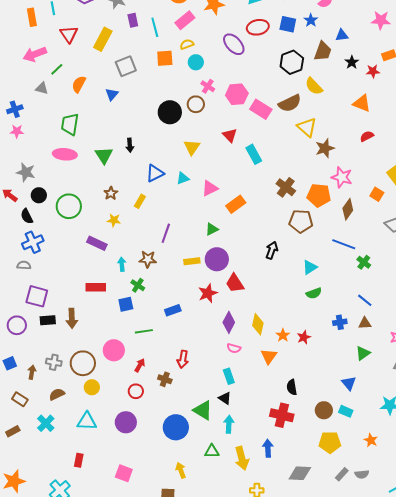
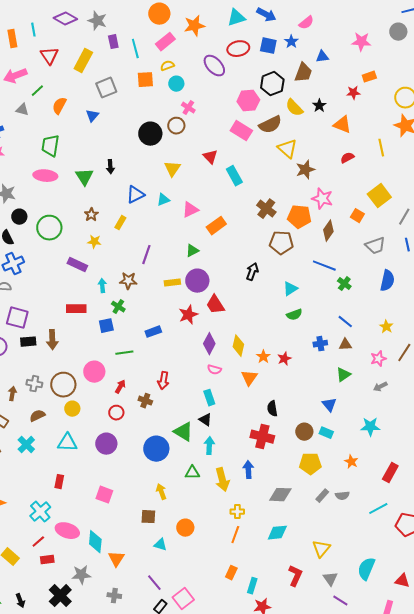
black star: (352, 62) -> (319, 106), moved
pink hexagon: (237, 94) -> (248, 101), moved

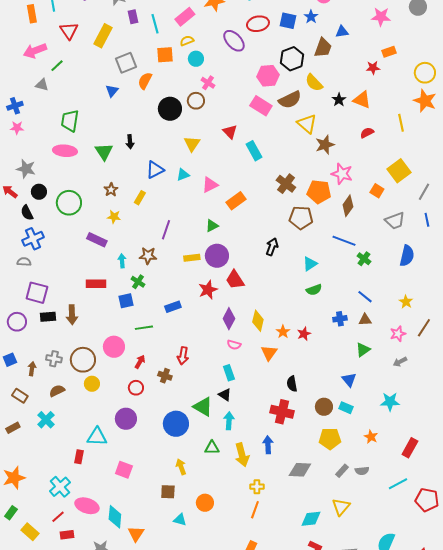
orange semicircle: (59, 106) -> (145, 81), moved
black star: (319, 106) -> (339, 100), moved
cyan triangle: (67, 443) -> (97, 437), moved
cyan diamond: (277, 533) -> (311, 519), moved
yellow triangle: (321, 549) -> (341, 507), moved

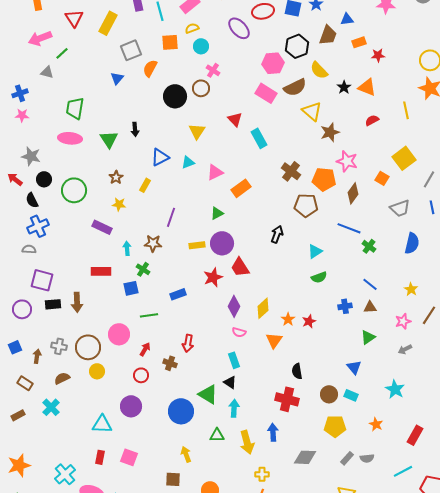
orange rectangle: (389, 52) -> (359, 42), moved
yellow diamond: (258, 321) -> (263, 308), turned 35
cyan star: (390, 402) -> (395, 389), turned 30
red rectangle: (79, 457) -> (100, 457), moved

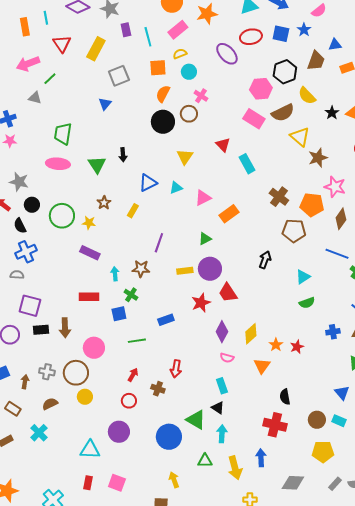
orange semicircle: (150, 68) -> (163, 94), moved
yellow star: (119, 204) -> (89, 223), moved
pink circle: (119, 334) -> (94, 348), moved

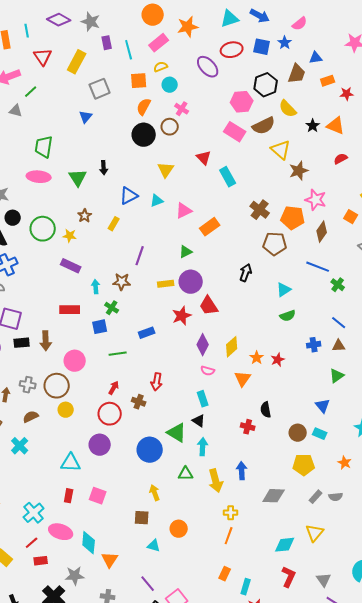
red circle: (129, 401) -> (110, 414), size x1.5
red cross: (275, 425) -> (248, 427), moved, size x0.6

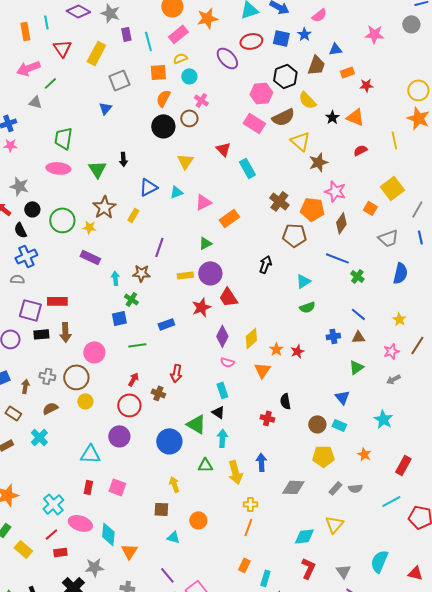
brown star: (85, 216) -> (104, 207), size x1.6
red rectangle: (70, 310) -> (57, 301), moved

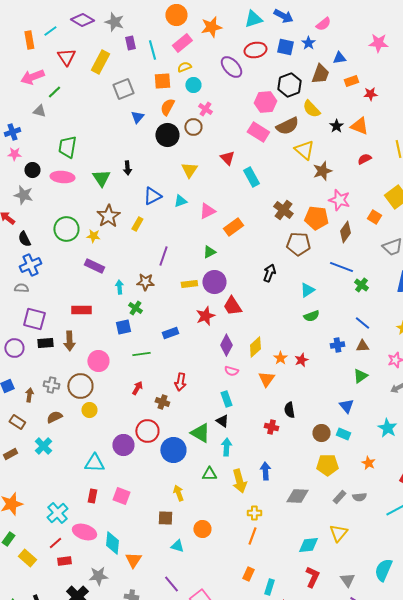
cyan line: (46, 22) -> (50, 31), turned 64
blue triangle: (105, 108) -> (137, 117), moved
black circle: (32, 209) -> (32, 170), moved
red rectangle: (57, 301) -> (81, 310), moved
red circle: (129, 405) -> (147, 431), moved

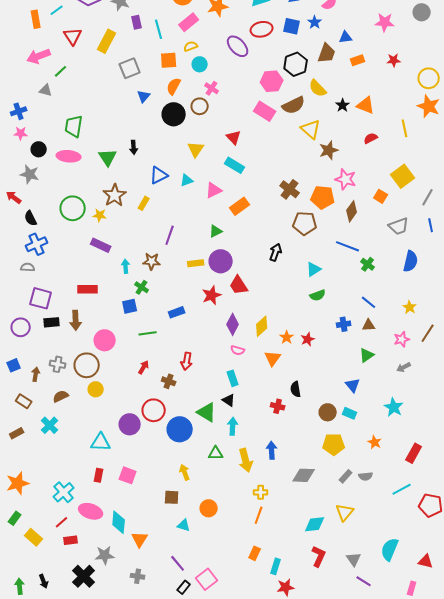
red star: (370, 94) -> (394, 60), moved
cyan rectangle: (251, 177) -> (235, 165), moved, turned -30

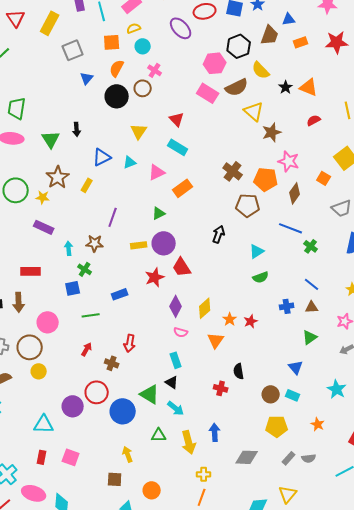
red star: (394, 60) -> (337, 42), size x1.6
cyan arrow: (233, 426) -> (176, 408), turned 126

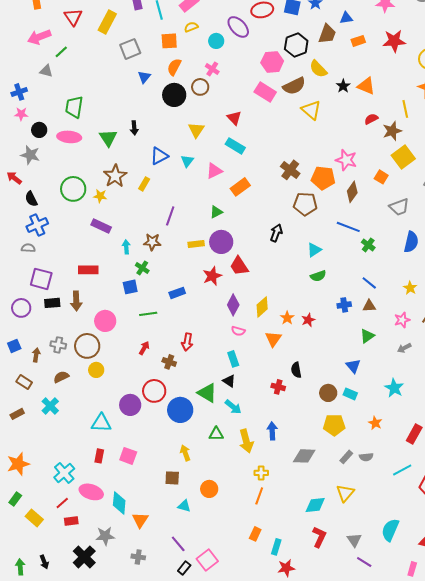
cyan circle: (143, 46) -> (216, 41), moved
brown star: (272, 132) -> (392, 131), moved
cyan triangle: (130, 162) -> (187, 161), turned -32

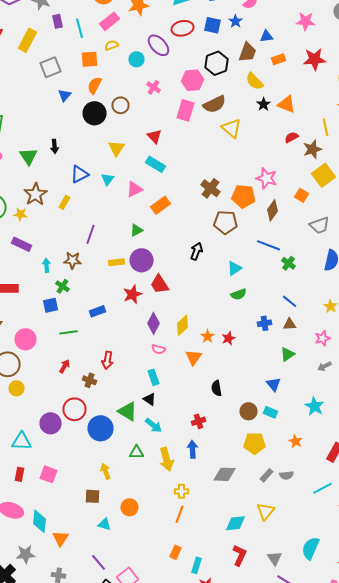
pink cross: (212, 69) -> (154, 87), moved
yellow semicircle: (318, 69) -> (254, 81), moved
pink rectangle: (265, 92) -> (186, 110), turned 75
red cross: (278, 387) -> (198, 421), moved, turned -32

